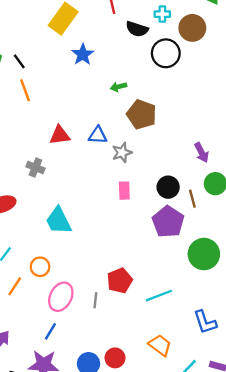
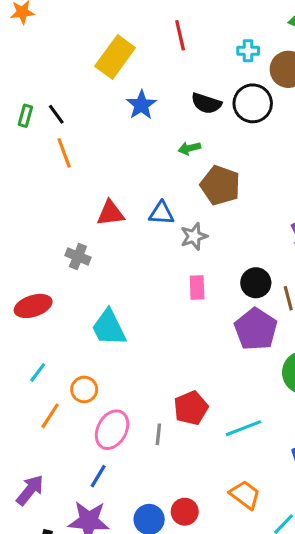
black semicircle: (137, 29) -> (206, 103), moved

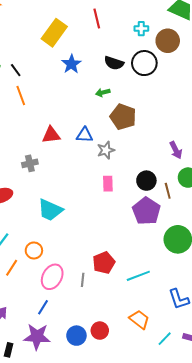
gray cross: (78, 256) -> (30, 163), turned -35
cyan trapezoid: (109, 328) -> (50, 210), turned -40

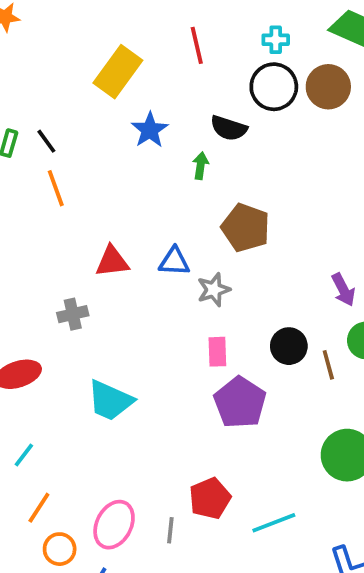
cyan cross: (141, 29) -> (276, 40), moved
black circle: (144, 63) -> (274, 87), moved
green arrow: (103, 92) -> (201, 166), moved, turned 112
purple pentagon: (146, 211) -> (240, 402), moved
orange circle: (34, 250) -> (60, 549), moved

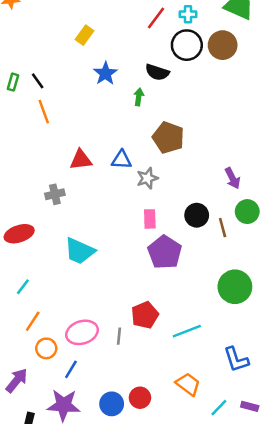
red line: (197, 45) -> (156, 18), moved, turned 50
yellow rectangle: (118, 72) -> (84, 35), size x0.6
pink ellipse: (114, 525) -> (82, 332), turned 44

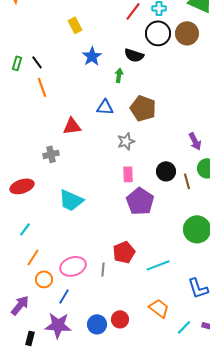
yellow rectangle: (84, 35) -> (75, 25), turned -63
blue triangle: (121, 160) -> (105, 107), moved

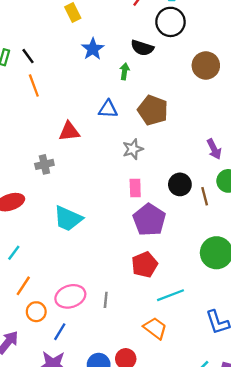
brown circle: (187, 33) -> (206, 65), moved
red pentagon: (124, 252) -> (145, 265), moved
orange trapezoid: (159, 308) -> (155, 328), moved

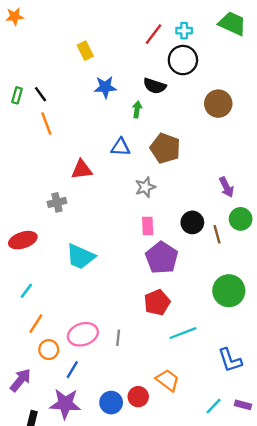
blue star: (93, 49) -> (105, 87), turned 30
orange trapezoid: (155, 328) -> (168, 380), moved

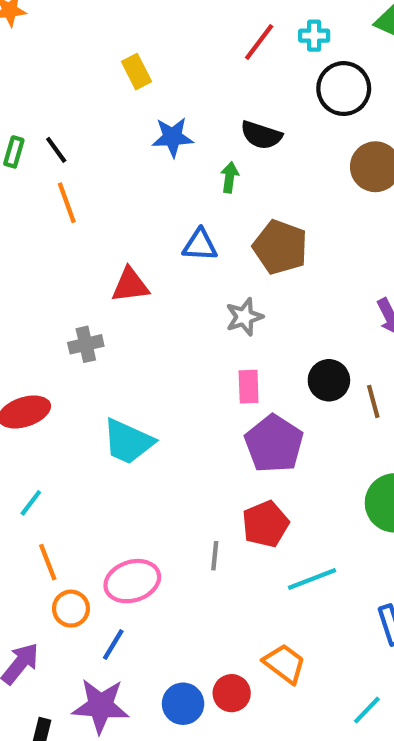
black circle: (183, 60) -> (344, 89), moved
orange line: (36, 324) -> (48, 562), turned -54
gray line: (118, 338) -> (215, 556), moved

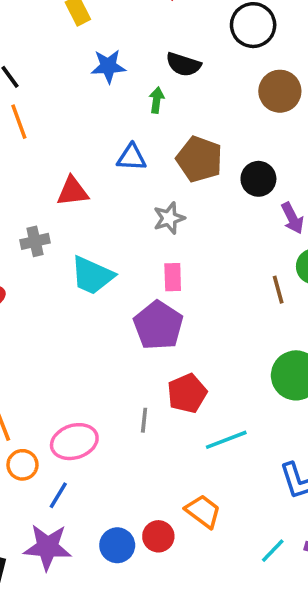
black circle: (329, 380) -> (258, 179), moved
cyan trapezoid: (128, 442) -> (92, 275), moved
purple pentagon: (274, 444) -> (158, 325), moved

